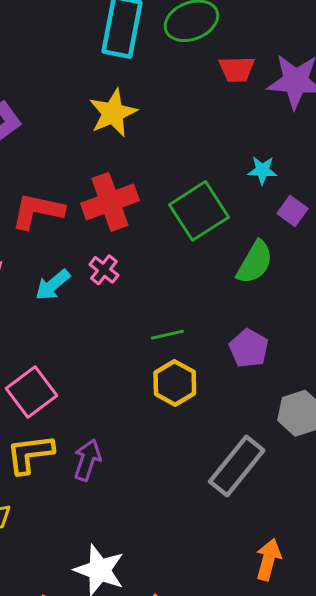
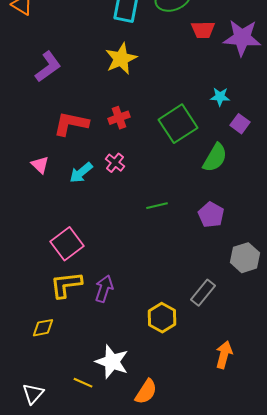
red cross: (110, 202) -> (119, 118), size x0.6
yellow hexagon: (175, 383) -> (162, 318), moved
gray rectangle: (237, 466) -> (203, 293), size x0.7

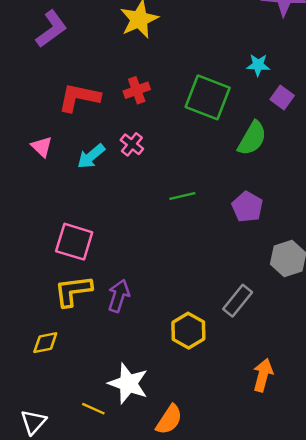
green square: (178, 124) -> (208, 97), turned -36
pink square: (67, 244) -> (74, 242), turned -36

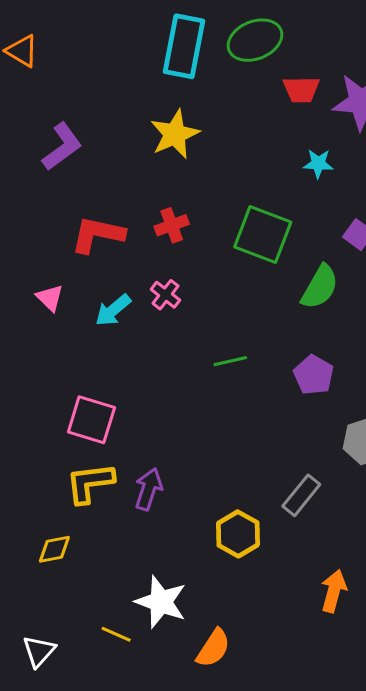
cyan star: (258, 65) -> (318, 164), moved

